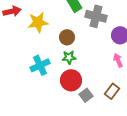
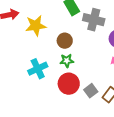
gray square: (86, 95) -> (91, 91), moved

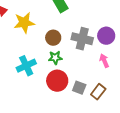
gray cross: (94, 20) -> (82, 39), moved
gray square: (91, 91) -> (79, 88), turned -32

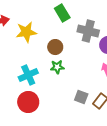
gray cross: (82, 39) -> (88, 31), moved
red circle: (57, 81) -> (28, 102), moved

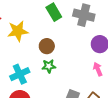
gray cross: (88, 31) -> (84, 15), moved

